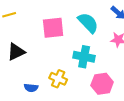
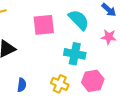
yellow cross: (58, 79) -> (60, 84), moved
blue semicircle: (31, 88) -> (22, 85), turned -88

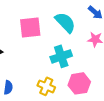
cyan cross: (75, 54) -> (61, 56), turned -30

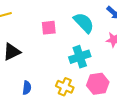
pink square: (30, 27) -> (49, 28), size x0.7

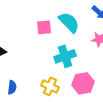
pink square: (49, 28) -> (44, 27), moved

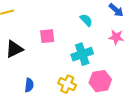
cyan semicircle: (69, 22) -> (86, 20), size x0.6
pink square: (44, 27) -> (47, 36), moved

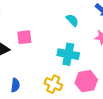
pink square: (47, 36) -> (24, 37), moved
cyan cross: (82, 54) -> (68, 54), turned 30

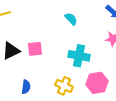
cyan semicircle: (72, 20) -> (71, 19), moved
pink square: (24, 37) -> (35, 49), moved

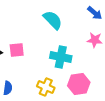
cyan semicircle: (71, 19) -> (53, 20), size x1.5

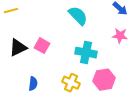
pink square: (17, 50) -> (42, 46), turned 35

